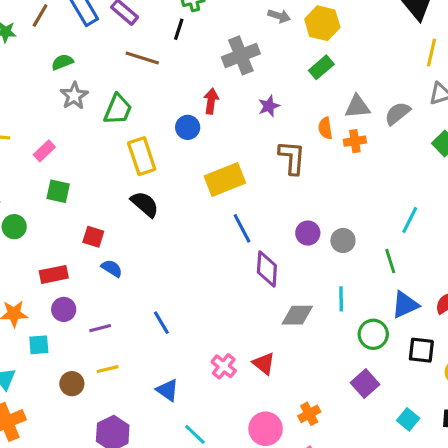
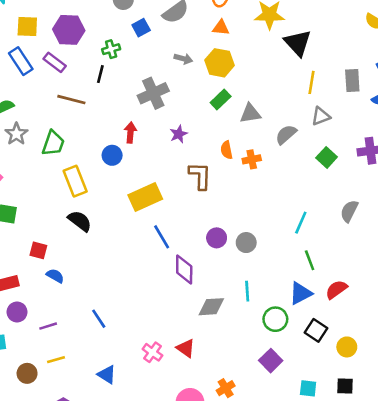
gray triangle: (357, 107) -> (250, 113), moved
green line: (390, 261) -> (310, 260), moved
black square: (421, 350) -> (316, 330), turned 30
cyan square: (408, 419) -> (308, 388), turned -30

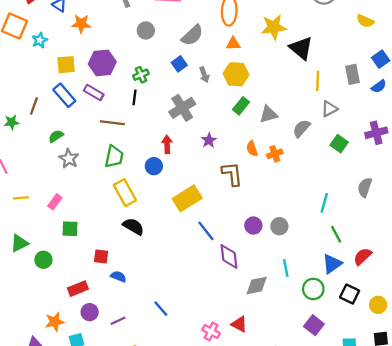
blue square: (141, 28) -> (179, 64), moved
gray arrow: (183, 59) -> (204, 75), turned 63
green trapezoid: (53, 143) -> (114, 157), moved

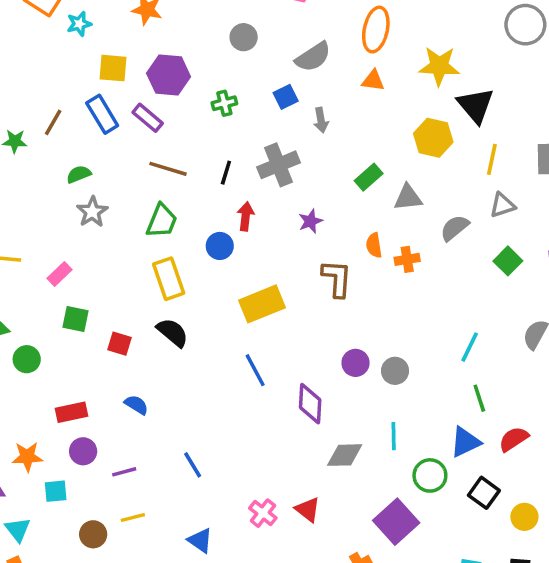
yellow hexagon: (236, 74) -> (433, 138), moved
black line: (135, 97) -> (226, 173), moved
blue line: (206, 231) -> (255, 370), moved
red square: (101, 256) -> (119, 344), moved
purple square: (314, 325) -> (396, 522), moved, size x1.4

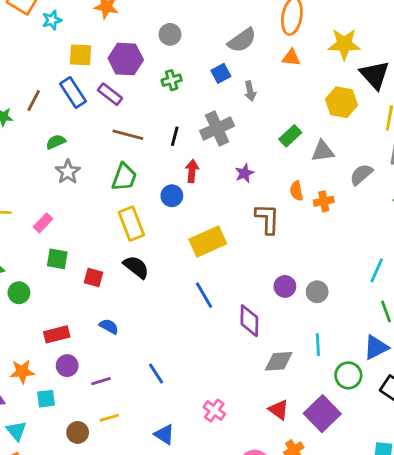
gray circle: (244, 37) -> (170, 34), moved
red triangle: (308, 509) -> (279, 410), moved

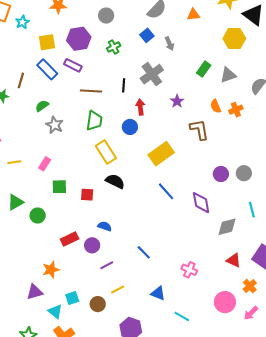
purple circle: (67, 366) -> (92, 245), moved
cyan square: (46, 399) -> (72, 298), moved

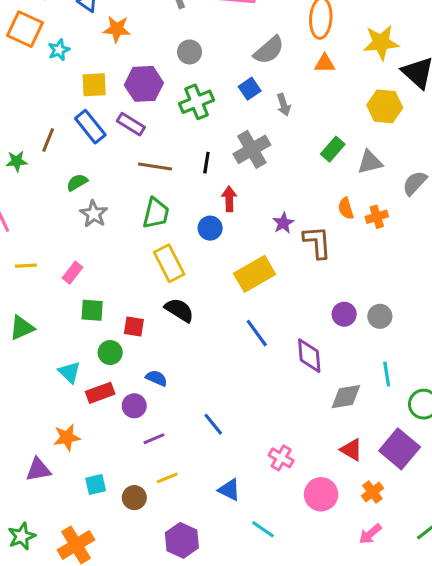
green cross: (114, 47) -> (197, 102), size x1.5
purple star: (177, 101) -> (283, 223), moved
green circle: (38, 216) -> (110, 353), moved
pink circle: (225, 302) -> (321, 494), moved
cyan triangle: (55, 311) -> (69, 372), moved

